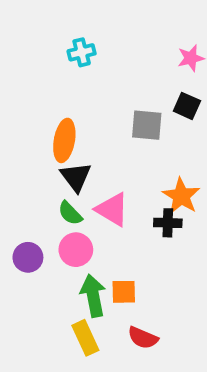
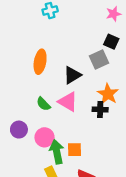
gray square: (147, 125) -> (99, 59), moved, turned -30
black triangle: (76, 177) -> (72, 75), moved, turned 36
pink circle: (76, 250) -> (45, 137), moved

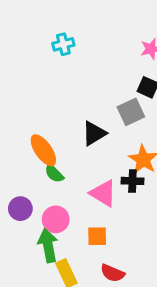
orange ellipse: (40, 62) -> (43, 150), moved, turned -45
pink triangle: (68, 102) -> (103, 193), moved
green arrow: (57, 152) -> (48, 245), moved

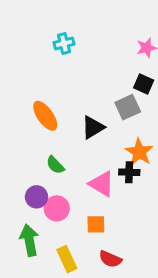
orange ellipse: (43, 150) -> (45, 116), moved
purple circle: (20, 209) -> (36, 197), moved
green arrow: (48, 245) -> (29, 240), moved

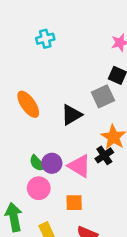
green semicircle: (55, 165) -> (37, 163), moved
black cross: (129, 172) -> (104, 155), turned -36
purple circle: (36, 197) -> (52, 163), moved

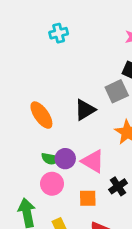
orange ellipse: (28, 104) -> (41, 115), moved
black cross: (104, 155) -> (118, 186), moved
green semicircle: (37, 163) -> (51, 159), turned -36

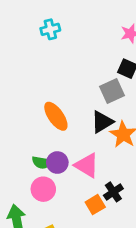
black triangle: (85, 110) -> (102, 122), moved
orange ellipse: (41, 115) -> (56, 116), moved
orange square: (88, 198) -> (95, 205), moved, turned -30

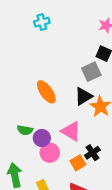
green semicircle: (42, 163) -> (25, 130), moved
purple circle: (57, 163) -> (42, 138), moved
pink circle: (43, 189) -> (50, 153), moved

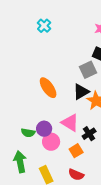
cyan cross: (42, 22) -> (44, 26), turned -32
green semicircle: (25, 130) -> (28, 133), moved
black cross: (92, 153) -> (89, 134), moved

